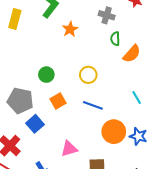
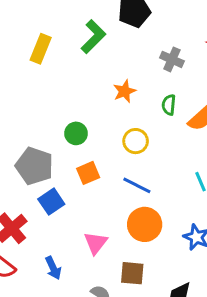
orange star: (70, 29) -> (125, 91), moved
green semicircle: (115, 39) -> (169, 105), moved
orange circle: (114, 132) -> (145, 224), moved
pink triangle: (69, 149) -> (96, 243), turned -42

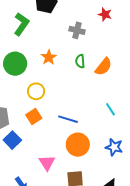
green circle: (76, 133) -> (15, 64), moved, size x1.5
yellow circle: (136, 141) -> (36, 91), moved

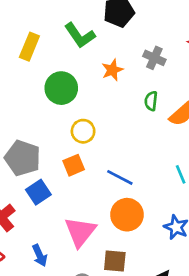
green L-shape: (21, 24) -> (80, 35), turned 100
orange star: (49, 57) -> (112, 70), moved
pink triangle: (47, 163) -> (80, 232), size x1.4

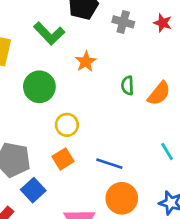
gray cross: (154, 58) -> (123, 22), moved

